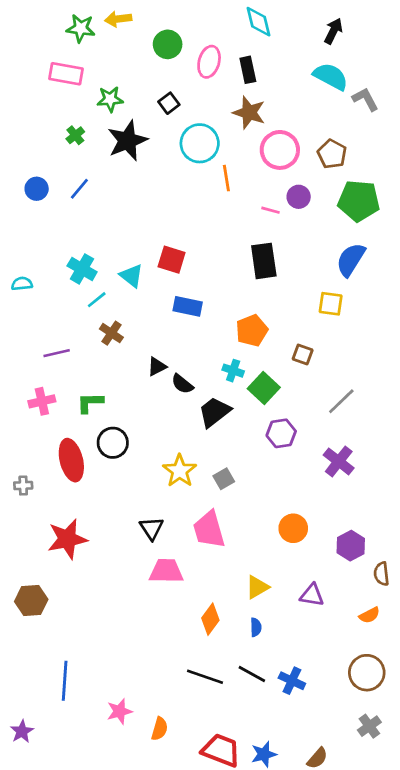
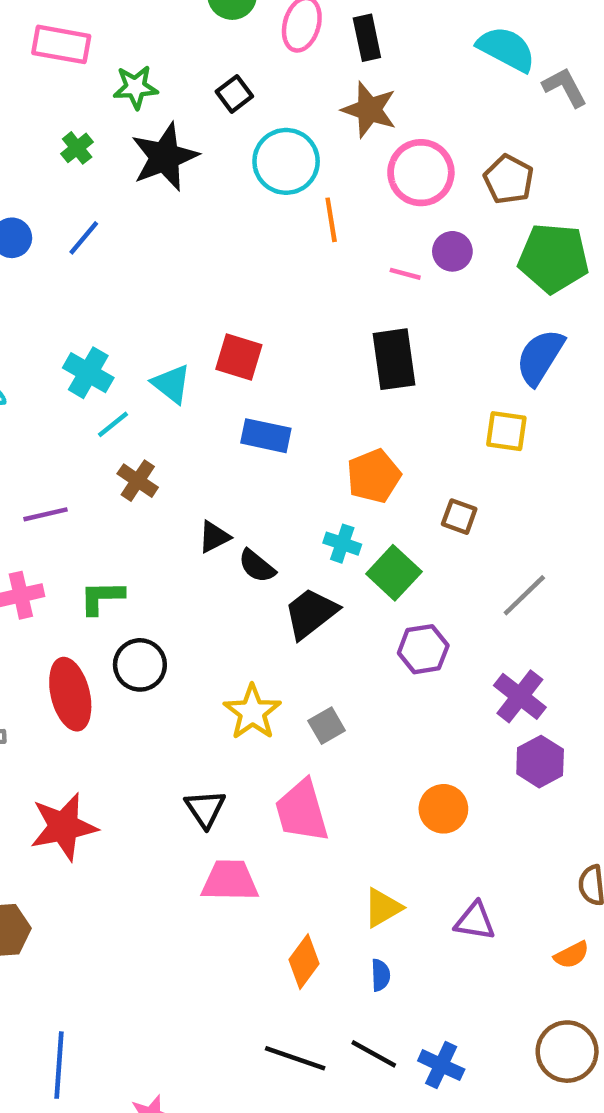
purple hexagon: (351, 546) -> (540, 762), moved

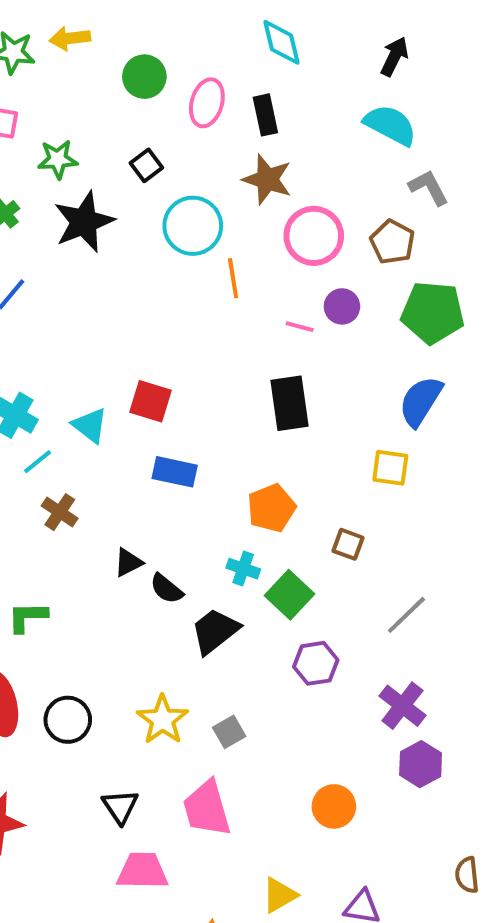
gray L-shape: (565, 87) -> (429, 187), moved
black circle: (140, 665) -> (68, 720), moved

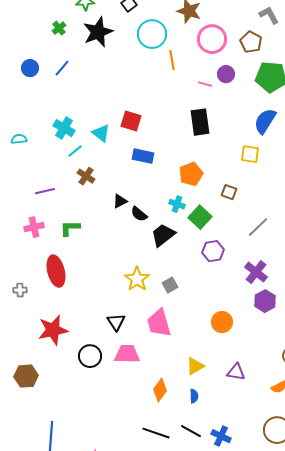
black circle: (68, 720) -> (90, 356), moved

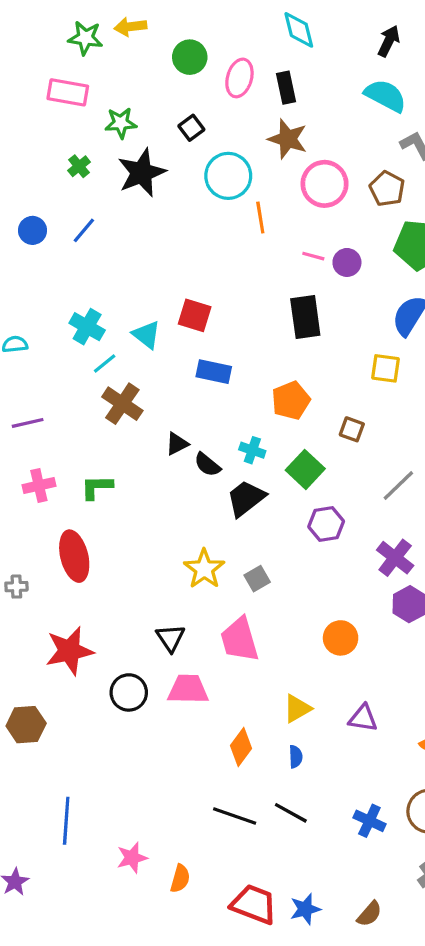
purple circle: (226, 74) -> (347, 262), moved
brown cross: (86, 176) -> (122, 404), size x1.4
purple line: (45, 191) -> (28, 423), moved
cyan cross: (177, 204) -> (252, 450), moved
blue cross: (221, 436) -> (369, 821), moved

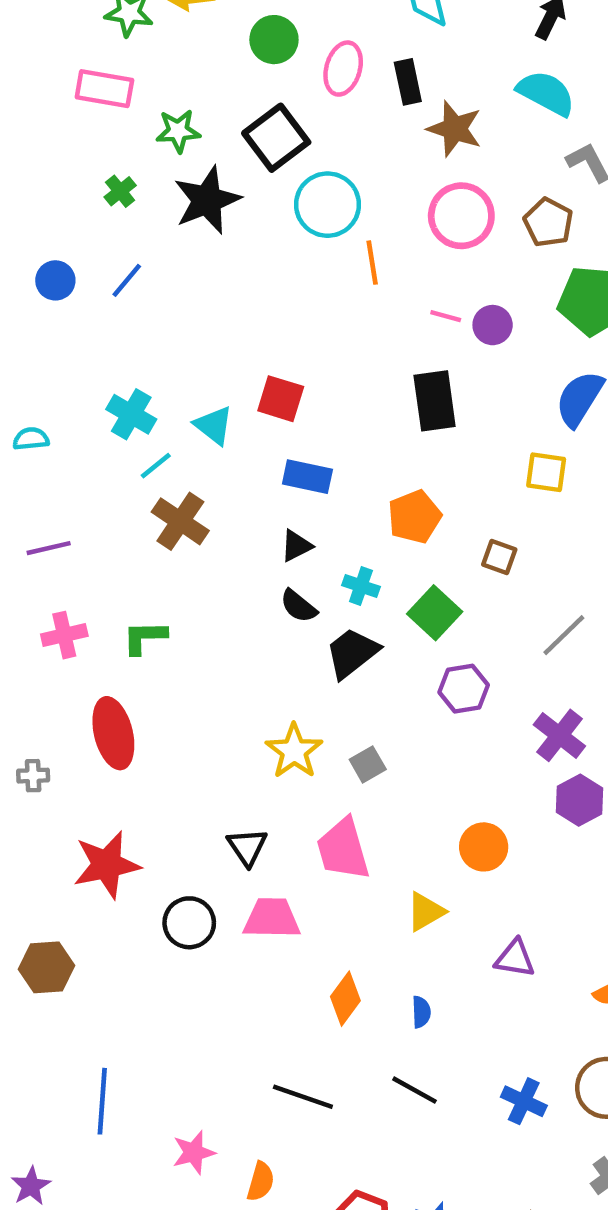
black square: (191, 128) -> (276, 138), size x1.8
brown star: (288, 139) -> (455, 129), moved
black triangle: (177, 444) -> (296, 546), moved
yellow triangle: (297, 709) -> (426, 912), moved
black line: (235, 816) -> (303, 1097), moved

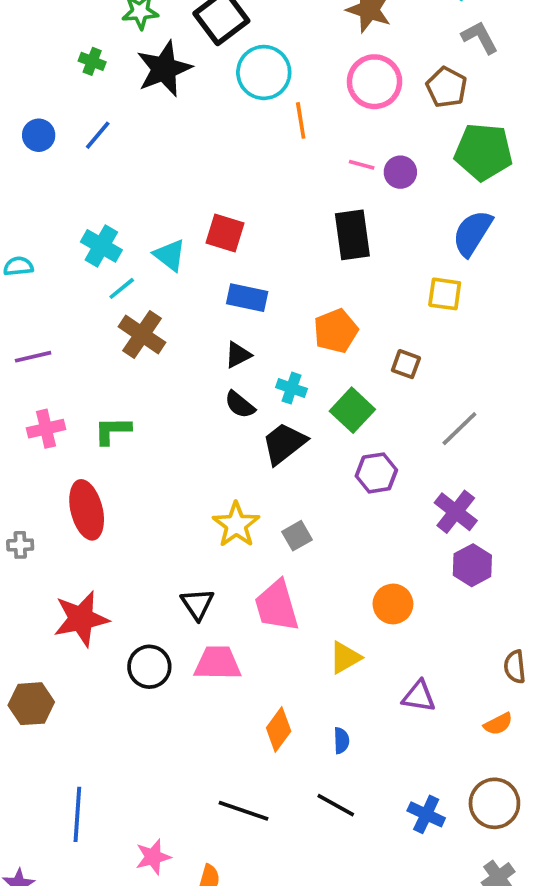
green cross: (120, 191) -> (92, 61), turned -30

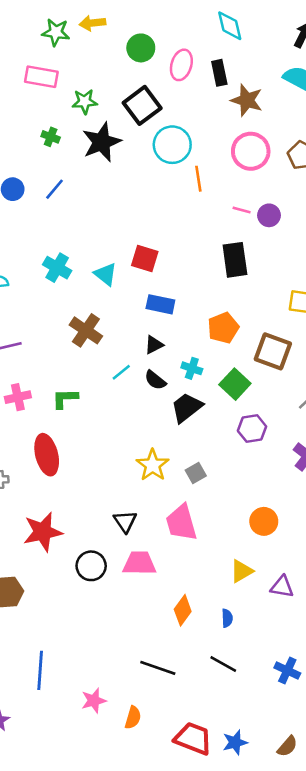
cyan line: (122, 288) -> (121, 372), moved
brown square: (406, 364) -> (273, 351), size x1.8
yellow triangle: (345, 658) -> (242, 571), moved

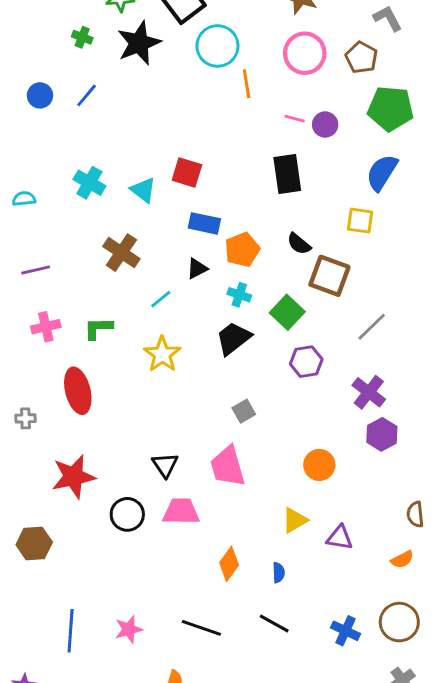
orange pentagon: (223, 328) -> (242, 250), moved
black semicircle: (155, 380) -> (299, 244), moved
yellow star: (153, 465) -> (162, 354), moved
pink star: (94, 701) -> (129, 629), moved

